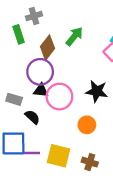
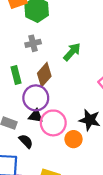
green rectangle: (19, 34) -> (16, 75), moved
green arrow: (74, 36) -> (72, 52), moved
orange circle: (87, 125) -> (74, 139), moved

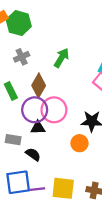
pink circle: (53, 123) -> (54, 110), moved

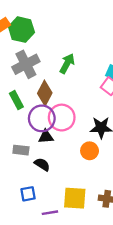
gray cross: (22, 57) -> (26, 64), size x1.6
blue square: (18, 182) -> (28, 194), size x0.6
purple line: (37, 189) -> (50, 213), moved

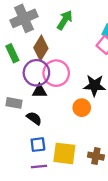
blue square: (28, 194) -> (38, 145), moved

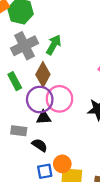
green arrow: (65, 20) -> (54, 45), moved
orange circle: (82, 108) -> (62, 164), moved

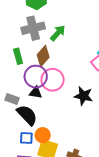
black semicircle: (40, 145) -> (27, 115), size x1.6

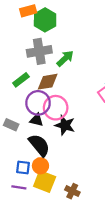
green rectangle: (18, 56) -> (21, 80), turned 63
brown diamond: (43, 56) -> (48, 82), turned 35
black star: (83, 96) -> (65, 125), moved
black semicircle: (27, 115) -> (39, 145), moved

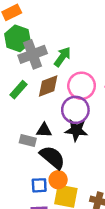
green hexagon: (45, 20) -> (18, 38), moved
purple circle: (38, 103) -> (75, 110), moved
pink circle: (56, 108) -> (82, 86), moved
gray rectangle: (11, 125) -> (28, 140), moved

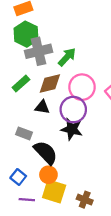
black triangle: (44, 130) -> (42, 107), moved
blue square: (39, 185) -> (18, 177), moved, turned 35

